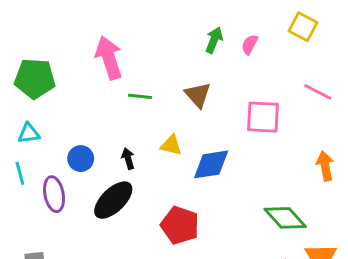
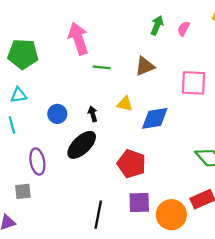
brown triangle: (198, 95) -> (145, 66), turned 50
purple ellipse: (54, 194) -> (37, 161), moved

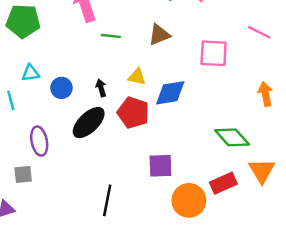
cyan triangle: (19, 95) -> (31, 73), moved
red pentagon: (131, 164) -> (133, 113), moved
purple square: (139, 202) -> (160, 166), moved

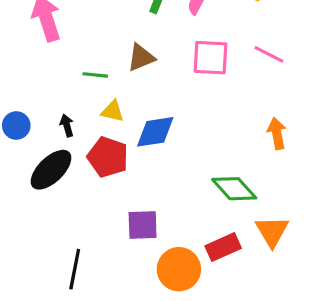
green line: (111, 36) -> (95, 75), moved
pink square: (214, 53) -> (210, 58), moved

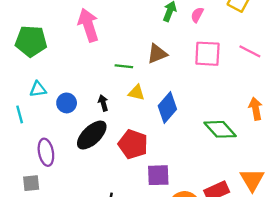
blue diamond: (155, 132) -> (167, 108), turned -40
red pentagon: (108, 157) -> (133, 144), moved
green diamond: (234, 189) -> (220, 129), moved

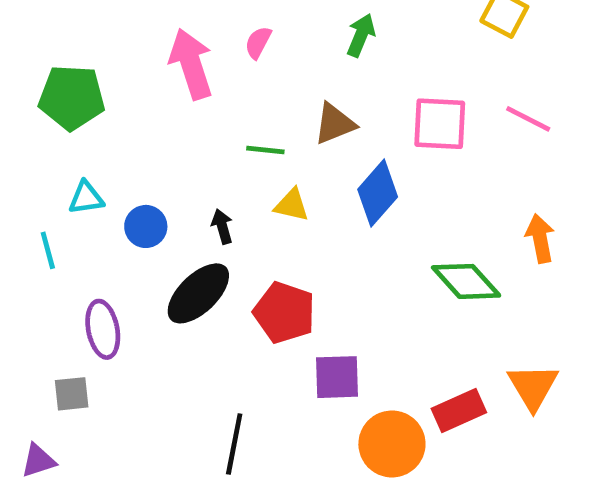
pink semicircle: (197, 15) -> (258, 42), moved
blue diamond: (167, 108) -> (378, 193), moved

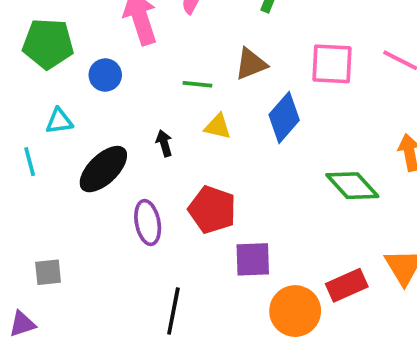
blue circle: (146, 226) -> (105, 75), moved
black ellipse: (198, 293) -> (103, 169), moved
purple ellipse: (103, 329) -> (148, 223), moved

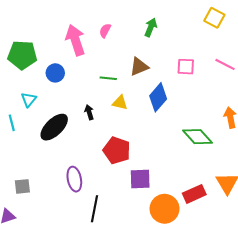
pink square: (332, 64) -> (186, 67), size x0.7
cyan triangle: (59, 121) -> (29, 99), turned -42
purple ellipse: (148, 223) -> (74, 179), moved

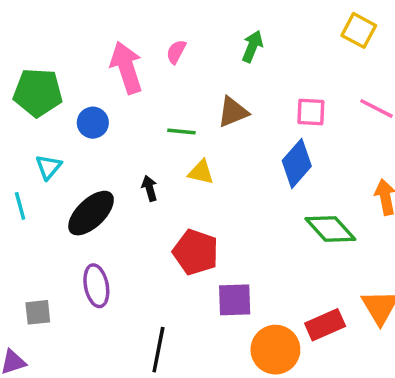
blue diamond: (158, 97) -> (297, 163), moved
purple ellipse: (74, 179) -> (96, 286), moved

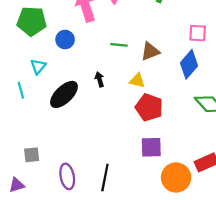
brown triangle: (233, 112) -> (150, 51), moved
yellow triangle: (201, 172) -> (137, 80), moved
red pentagon: (196, 252) -> (149, 107), moved
purple ellipse: (96, 286) -> (67, 176), moved

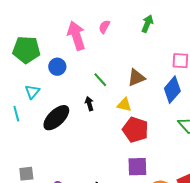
green line: (119, 45) -> (100, 80), moved, turned 42

